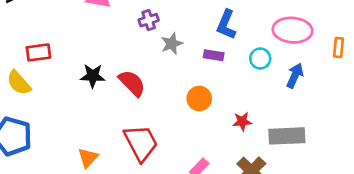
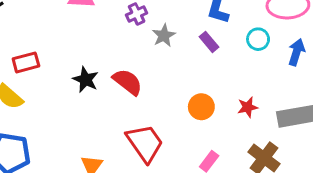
purple rectangle: (214, 55) -> (209, 42), turned 48
black star: (93, 76) -> (86, 80), turned 30
orange circle: (199, 99) -> (201, 107), moved

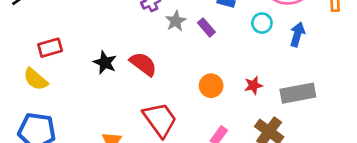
purple rectangle: (209, 42) -> (206, 27), moved

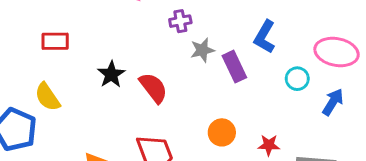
purple rectangle: (206, 27) -> (234, 67), size x1.4
yellow semicircle: (36, 79) -> (47, 97), moved

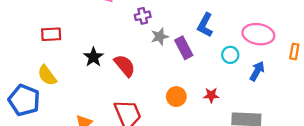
red star: (269, 145) -> (211, 95), moved

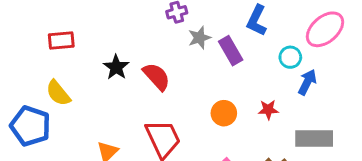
pink ellipse: (258, 34) -> (325, 29), turned -48
blue arrow: (257, 71) -> (307, 82), moved

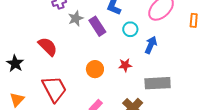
cyan circle: (290, 57) -> (130, 29), moved
black star: (116, 67) -> (15, 63), moved

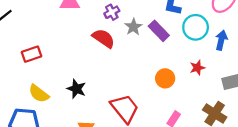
cyan circle: (130, 29) -> (196, 27), size x1.5
red semicircle: (48, 47) -> (104, 38), moved

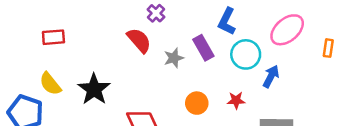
purple cross: (112, 12) -> (156, 13), turned -32
gray star: (133, 27) -> (174, 58), moved
black star: (76, 89) -> (94, 89), size x1.4

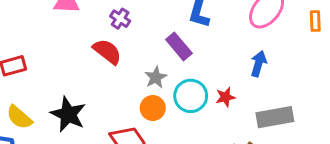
cyan circle: (246, 54) -> (191, 96), moved
gray star: (174, 58) -> (156, 77), moved
orange circle: (197, 103) -> (153, 108), moved

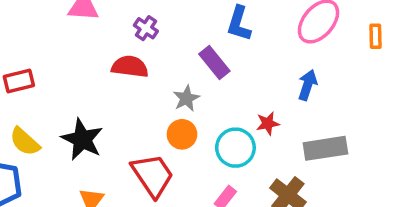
red semicircle: (107, 52) -> (130, 67), turned -32
cyan circle: (191, 96) -> (235, 148), moved

